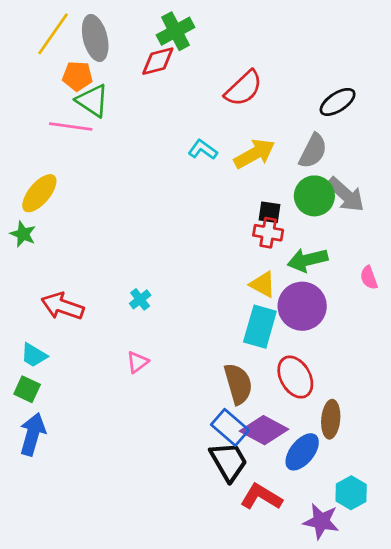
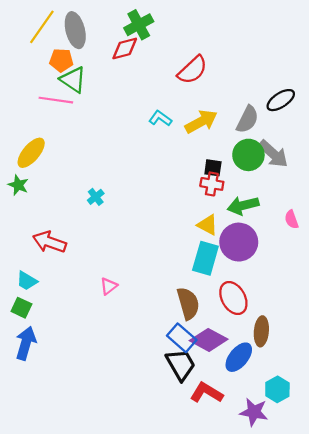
black ellipse: (338, 102) -> (281, 100), moved
cyan cross: (140, 299) -> (96, 197), moved

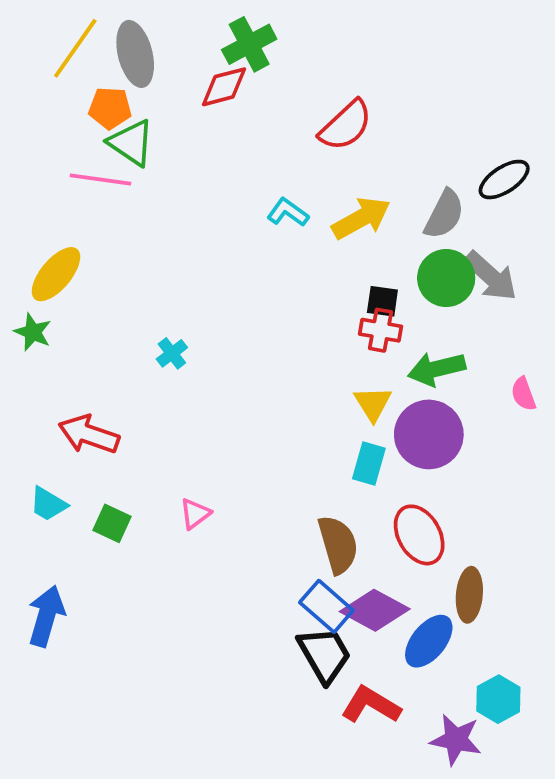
yellow triangle: (208, 225) -> (373, 404), turned 30
cyan rectangle: (205, 258) -> (369, 463), size x0.7
green square: (21, 308) -> (112, 523), moved

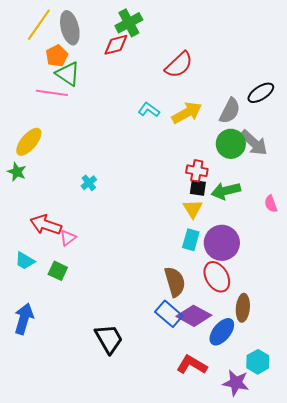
orange pentagon: (110, 108) -> (57, 56), turned -30
black square: (382, 301) -> (198, 188), moved
purple circle: (429, 434) -> (222, 243), moved
pink triangle: (195, 514) -> (68, 238), moved
black trapezoid: (324, 655) -> (109, 339), moved

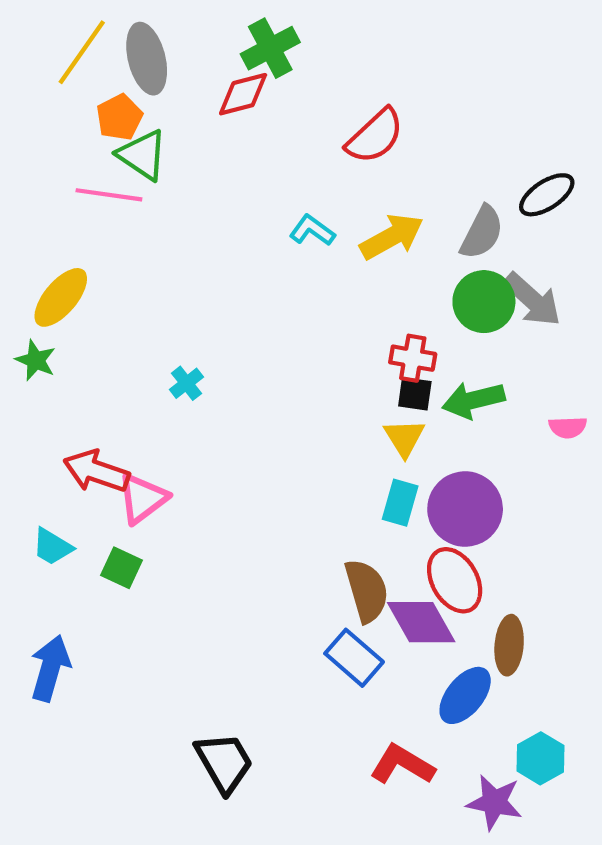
pink semicircle: (271, 204) -> (568, 427), turned -72
pink triangle: (68, 238) -> (142, 499), size x1.5
purple diamond: (194, 316) -> (421, 622), moved, turned 32
black trapezoid: (109, 339) -> (224, 762), moved

